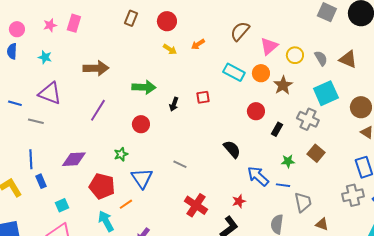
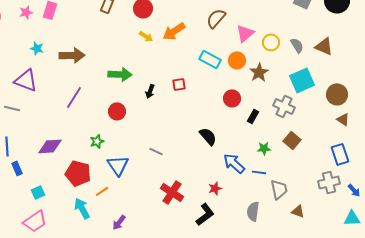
orange arrow: (198, 44) -> (174, 31), size x1.6
cyan star: (45, 57) -> (37, 48), moved

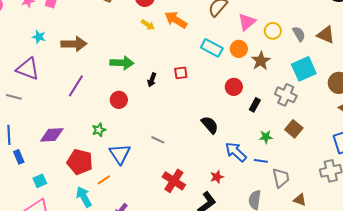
orange arrow: (174, 31) -> (176, 20), turned 65

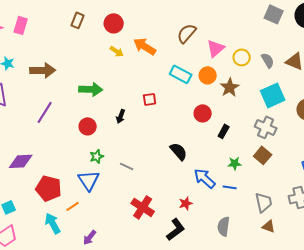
black arrow: (152, 80) -> (121, 116), moved
gray cross: (286, 95) -> (266, 127), moved
green star: (99, 130) -> (97, 156), moved
gray trapezoid: (281, 178) -> (264, 202), moved

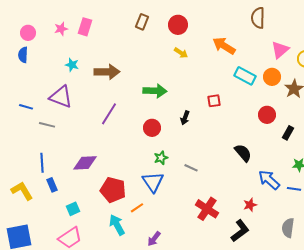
brown semicircle: (187, 33) -> (258, 18), moved, turned -40
orange arrow: (145, 46) -> (224, 46), moved

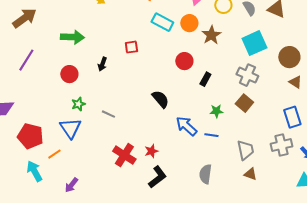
brown arrow: (107, 72) -> (24, 18), turned -35
red star: (250, 205) -> (151, 151), moved

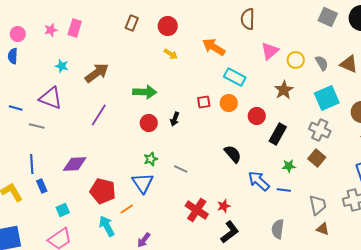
orange circle: (189, 23) -> (229, 103), moved
red circle: (69, 74) -> (149, 123), moved
black rectangle: (205, 79) -> (278, 134), size x1.5

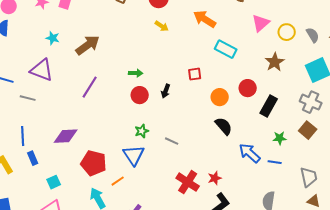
green arrow: (145, 92) -> (136, 73), moved, size x0.6
orange circle: (229, 103) -> (220, 97), moved

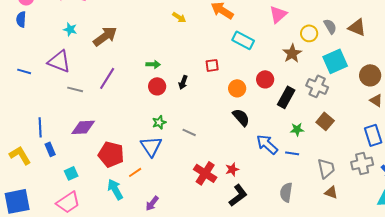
yellow circle: (287, 32) -> (309, 33), moved
gray line: (28, 98) -> (75, 89), moved
gray cross: (311, 102) -> (317, 86), moved

